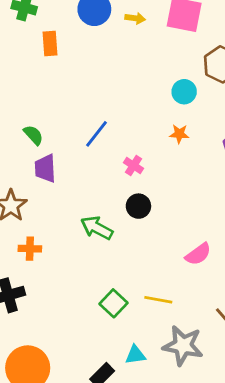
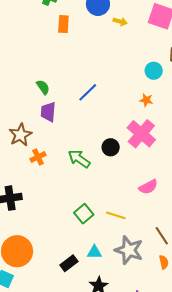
yellow arrow: (135, 18) -> (120, 22), moved
pink cross: (134, 166) -> (141, 134), moved, size x2.0
orange cross: (30, 249) -> (38, 157), moved, turned -35

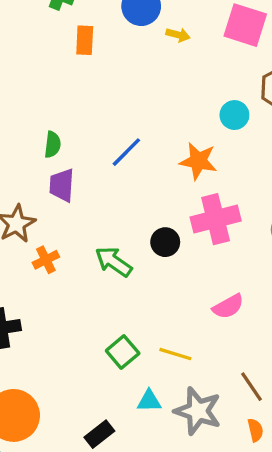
green semicircle: (43, 87) -> (53, 145), turned 42
orange star: (146, 100) -> (198, 161), moved, size x1.6
pink cross: (141, 134) -> (216, 219), turned 36
cyan triangle: (94, 252) -> (149, 401), moved

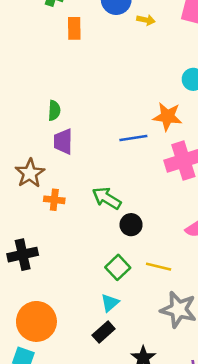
blue line: (126, 152) -> (133, 138), moved, turned 40
black circle: (165, 242) -> (131, 225), moved
orange cross: (46, 260) -> (54, 200), turned 36
cyan triangle: (149, 401) -> (110, 303), moved, turned -36

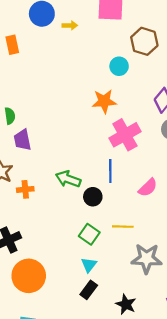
blue line: (133, 138) -> (110, 171), moved, turned -70
orange circle: (36, 321) -> (29, 276), moved

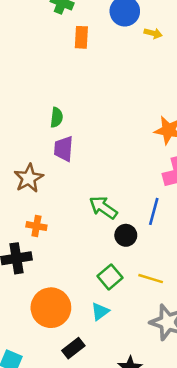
orange cross: (25, 189) -> (36, 226), moved
orange circle: (29, 276) -> (51, 308), moved
black rectangle: (89, 290) -> (73, 348), moved

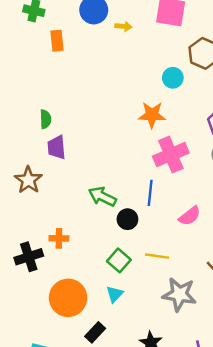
orange cross: (36, 226) -> (59, 238), moved

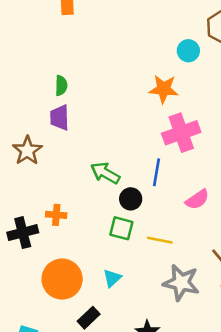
green semicircle: (46, 119) -> (61, 86), moved
green square: (119, 260) -> (121, 228), moved, turned -30

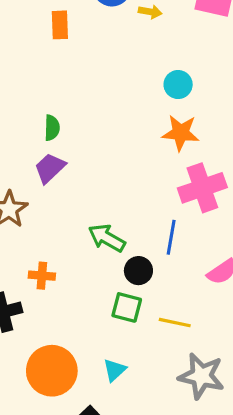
cyan circle: (188, 51) -> (178, 85), moved
purple trapezoid: (60, 118) -> (50, 168), turned 48
orange cross: (56, 215) -> (42, 276), moved

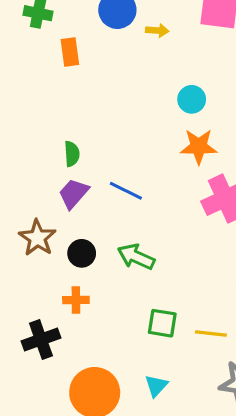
blue line: (171, 237) -> (126, 191), moved, turned -68
black circle: (138, 271) -> (82, 253), moved

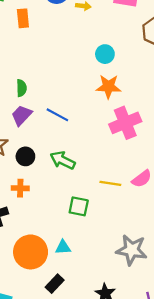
yellow line: (211, 333) -> (110, 183), moved
cyan triangle: (156, 386) -> (63, 247), moved, turned 42

